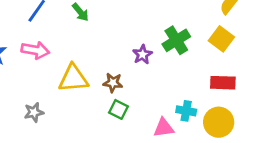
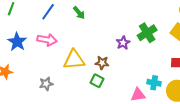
green square: (118, 109) -> (97, 81), moved

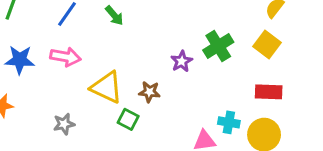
blue star: (17, 42) -> (20, 60), turned -30
yellow triangle: (74, 60) -> (107, 87), turned 30
green square: (97, 81) -> (128, 119), moved

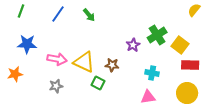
yellow square: (267, 45) -> (180, 45), moved
pink arrow: (65, 57) -> (57, 59), moved
cyan cross: (229, 122) -> (152, 73), moved

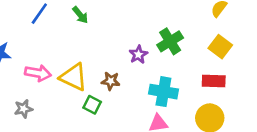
yellow square: (180, 45) -> (220, 47), moved
cyan cross: (152, 73) -> (163, 92), size x1.5
gray star: (56, 86) -> (23, 109), moved

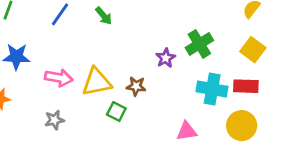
yellow triangle: (74, 77) -> (97, 82), turned -36
cyan cross: (163, 92) -> (212, 89), moved
gray star: (23, 109) -> (54, 120), moved

